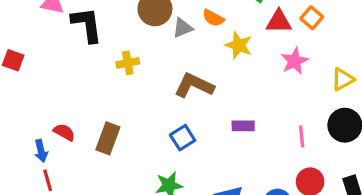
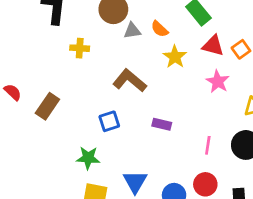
pink star: (295, 61) -> (218, 82), turned -30

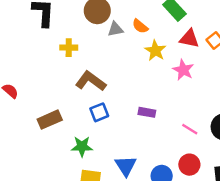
brown L-shape: (130, 81) -> (91, 81), moved
pink star: (218, 82) -> (183, 70), moved
brown rectangle: (47, 106) -> (50, 120), moved, turned 35
pink line: (208, 145) -> (190, 129), turned -63

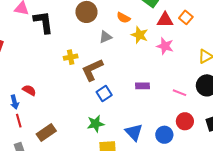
gray triangle: (115, 29) -> (106, 37), moved
yellow cross: (69, 48) -> (71, 57), moved
brown L-shape: (91, 81) -> (92, 70), turned -50
brown rectangle: (50, 120) -> (46, 133), moved

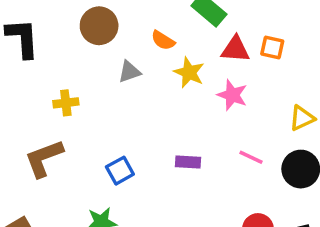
orange square: (186, 17) -> (272, 47), turned -32
brown L-shape: (92, 70) -> (44, 158), moved
pink line: (180, 93) -> (251, 157), moved

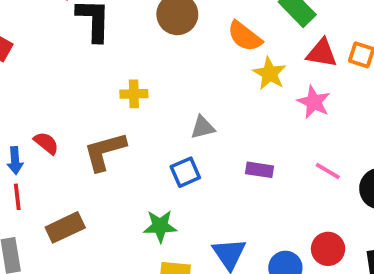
orange semicircle: (163, 40) -> (245, 36), size x1.4
gray triangle: (129, 72) -> (203, 127), moved

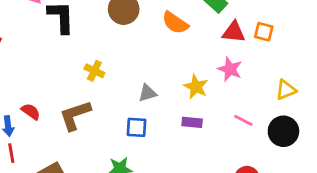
yellow star: (270, 73) -> (196, 87), moved
yellow cross: (134, 94) -> (94, 71), turned 30
blue square: (185, 172) -> (136, 127), turned 30

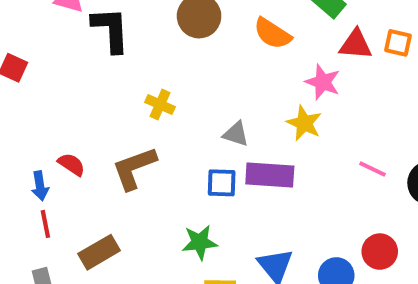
pink star: (230, 69) -> (323, 82), moved
gray triangle: (147, 93) -> (236, 134), turned 36
purple rectangle: (192, 122) -> (270, 175), moved, size x1.6

